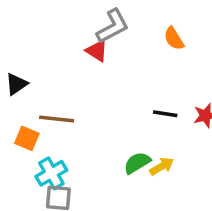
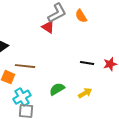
orange semicircle: (174, 39) -> (81, 16), moved
green semicircle: (137, 163) -> (57, 89), moved

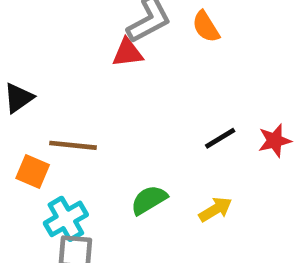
red triangle: (48, 27) -> (128, 53), turned -40
black line: (87, 63) -> (220, 138), turned -40

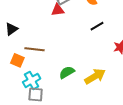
black line: (220, 138) -> (97, 26), moved
yellow arrow: (215, 209) -> (95, 76), size x1.5

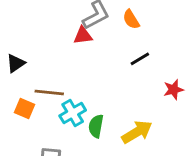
green semicircle: (67, 72) -> (96, 126), turned -49
cyan cross: (32, 80) -> (73, 113), moved

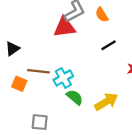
red triangle: (83, 36) -> (64, 27), size x1.5
cyan cross: (73, 113) -> (63, 78), moved
green semicircle: (96, 126) -> (75, 97), turned 120

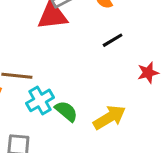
cyan cross: (63, 78) -> (40, 100), moved

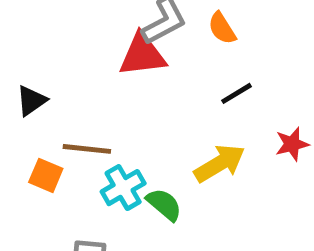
yellow arrow: (109, 117) -> (220, 163), moved

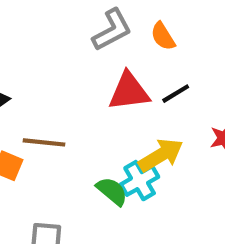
red triangle: (142, 55) -> (129, 91), moved
cyan cross: (123, 188) -> (140, 181), moved

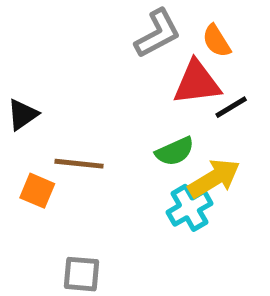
red triangle: (129, 91) -> (197, 83), moved
green semicircle: (112, 191) -> (175, 151), moved, turned 116

